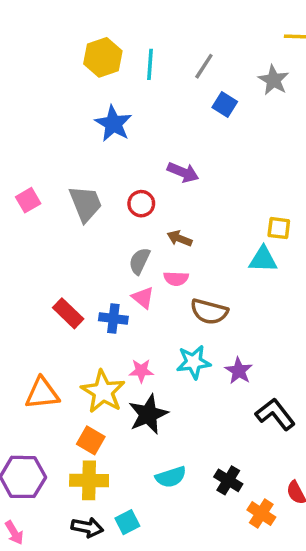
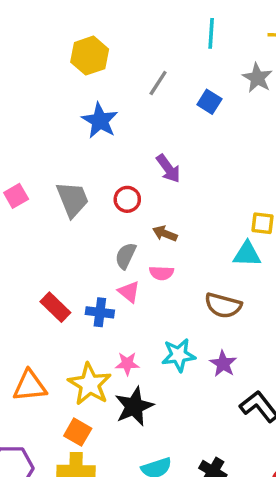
cyan line: (150, 64) -> (211, 33), moved
gray line: (204, 66) -> (158, 83), moved
purple arrow: (183, 172) -> (168, 169), turned 32
brown semicircle: (209, 312) -> (223, 305), moved

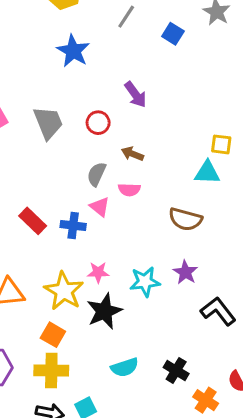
cyan star: (179, 355) -> (145, 282), moved

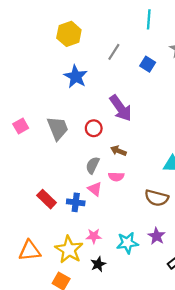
purple arrow: (136, 95) -> (121, 108), size x1.4
black star: (104, 311) -> (98, 264), size x0.6

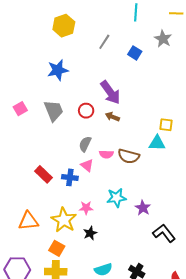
blue star: (76, 77) -> (58, 70), moved, turned 30
brown arrow: (118, 151) -> (112, 117), moved
brown semicircle: (157, 198) -> (129, 156), moved
cyan star: (127, 243) -> (116, 198), moved

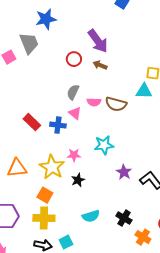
gray trapezoid: (54, 111) -> (29, 43), moved
purple star: (143, 208) -> (124, 172), moved

